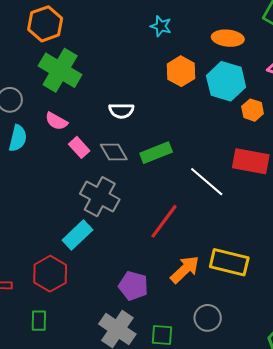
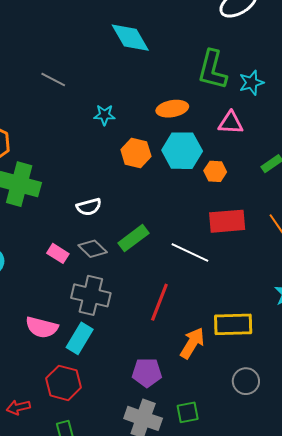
pink semicircle: (56, 121) -> (42, 327), moved, size x1.4
gray circle: (208, 318) -> (246, 381), moved

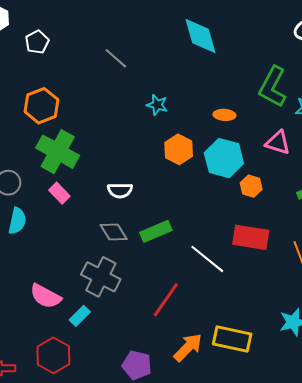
orange ellipse: (172, 109) -> (224, 115), size x0.7
pink rectangle: (58, 253) -> (59, 193), moved
cyan rectangle: (80, 338) -> (80, 316), size x0.7

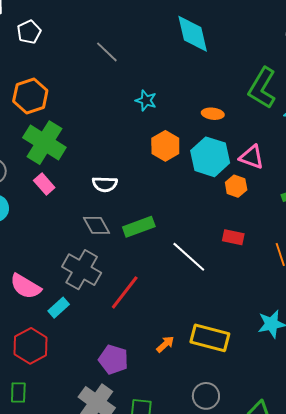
pink triangle: (278, 143) -> (252, 157), moved
red rectangle: (251, 237) -> (233, 237), size x0.6
red line: (166, 300) -> (125, 292), moved
orange arrow: (188, 347) -> (165, 344), size x0.6

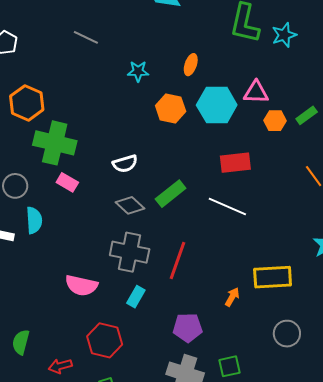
orange ellipse: (213, 114) -> (191, 65), moved, turned -60
orange hexagon: (236, 186) -> (275, 121), moved
red rectangle: (233, 237) -> (235, 163), moved, size x1.4
cyan rectangle: (59, 308) -> (136, 297), moved

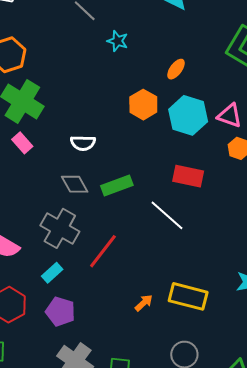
cyan star: (138, 71) -> (118, 41), moved
purple pentagon: (188, 328) -> (60, 312), moved

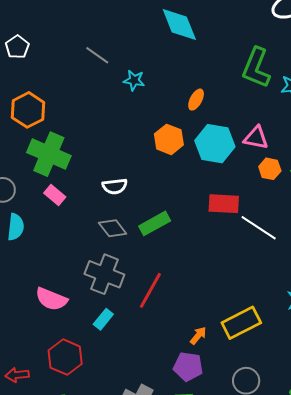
white line: (167, 215) -> (259, 228), moved
yellow rectangle: (188, 296) -> (241, 323), turned -33
purple pentagon: (60, 312) -> (188, 367), moved

